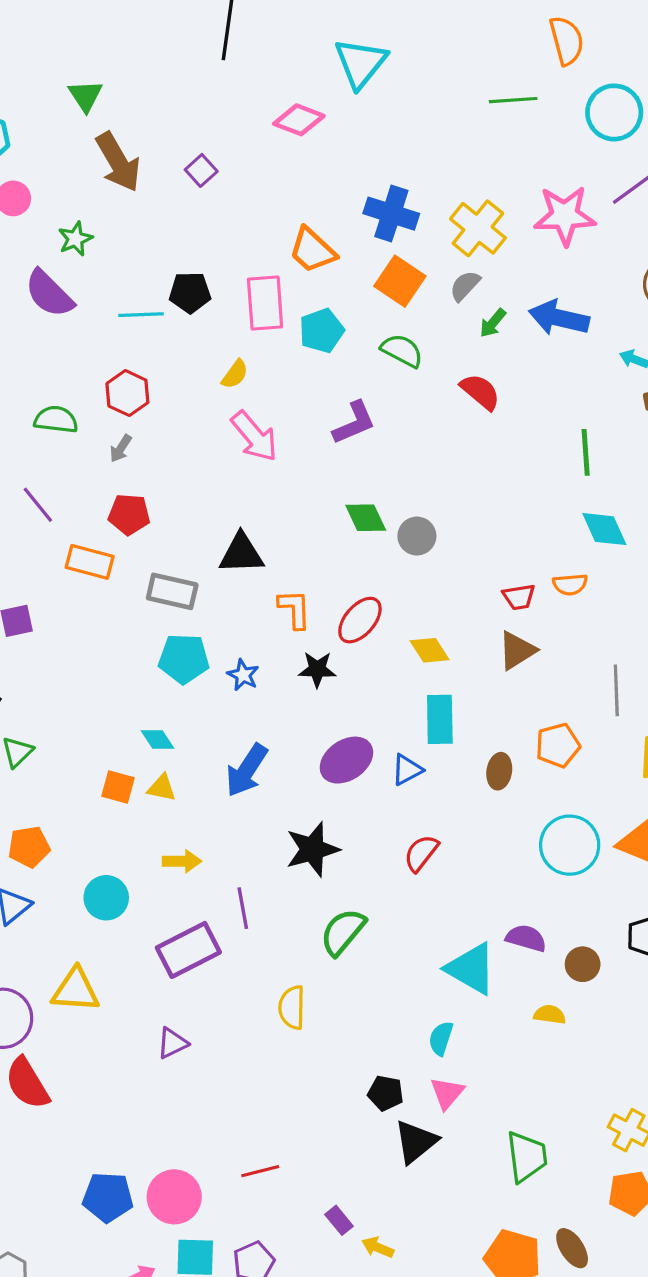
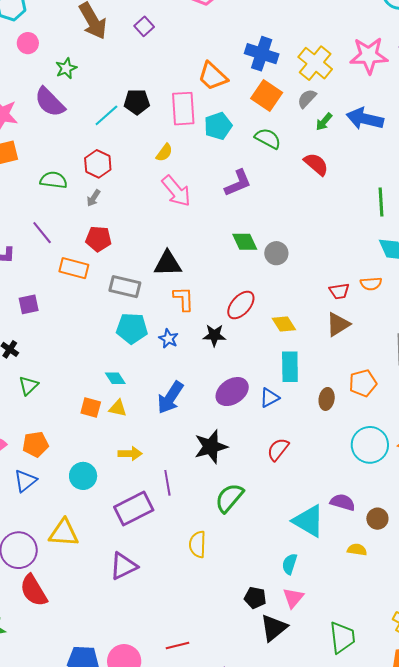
cyan line: (141, 315) -> (106, 115), turned -40
orange L-shape: (295, 609) -> (184, 299), moved
purple triangle: (172, 1043) -> (123, 566), size x1.4

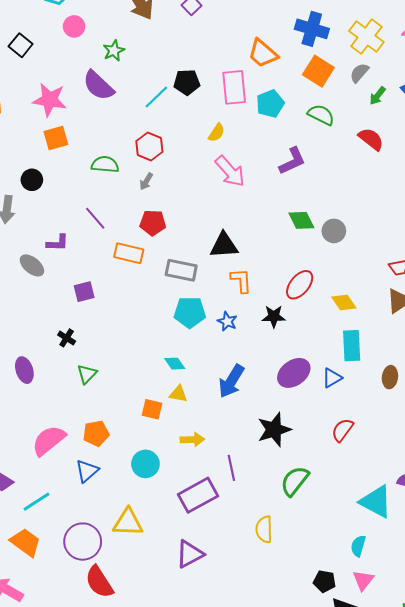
orange square: (91, 407) -> (152, 409), moved

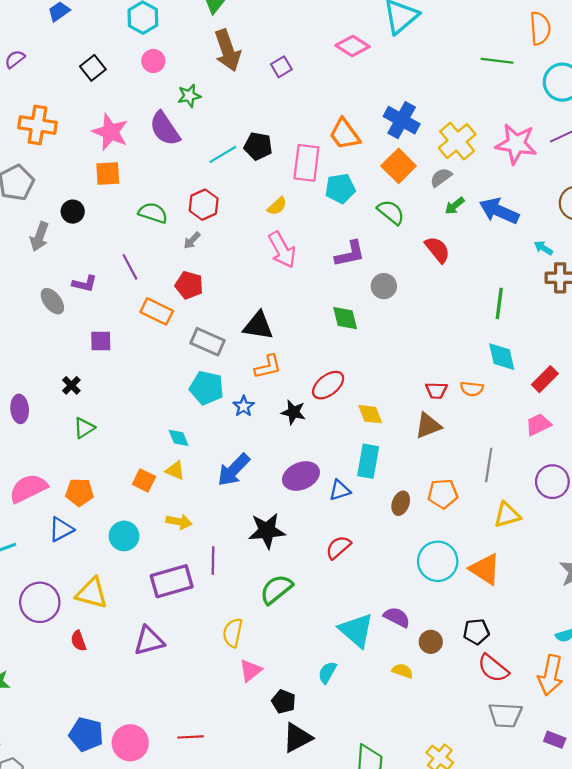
gray circle: (334, 231) -> (384, 286), moved
orange L-shape: (241, 280) -> (268, 367), turned 68
pink triangle: (363, 580) -> (251, 670), moved
red semicircle: (99, 582) -> (78, 641), moved, size x0.6

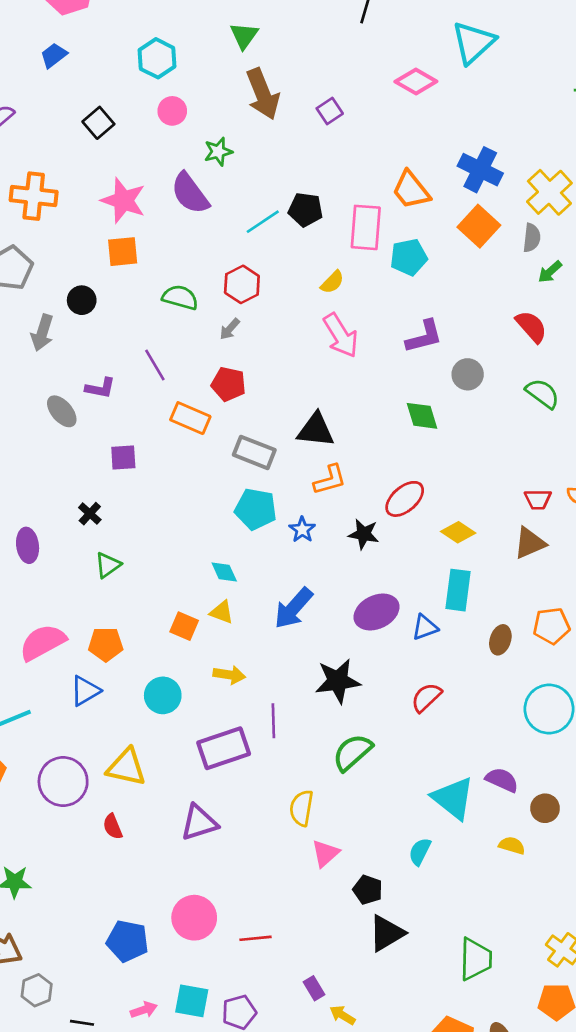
gray semicircle: (441, 177) -> (532, 238), turned 135
green semicircle: (391, 212) -> (542, 394), moved
yellow diamond: (370, 414) -> (458, 532), turned -32
pink circle: (130, 743) -> (194, 918), moved

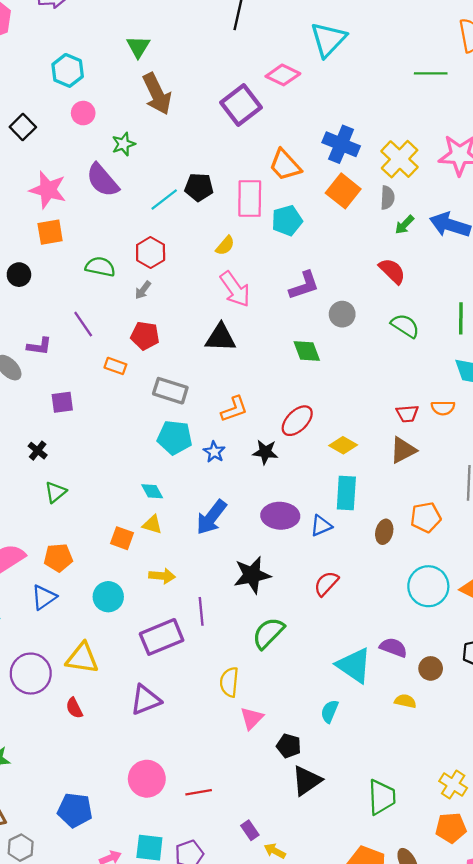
purple square: (330, 111) -> (241, 105), moved, size x1.8
orange rectangle: (190, 418) -> (115, 366), size x0.7
black triangle: (316, 430) -> (221, 338), moved
purple ellipse: (377, 612) -> (280, 516), turned 32
blue pentagon: (127, 941) -> (75, 810), moved

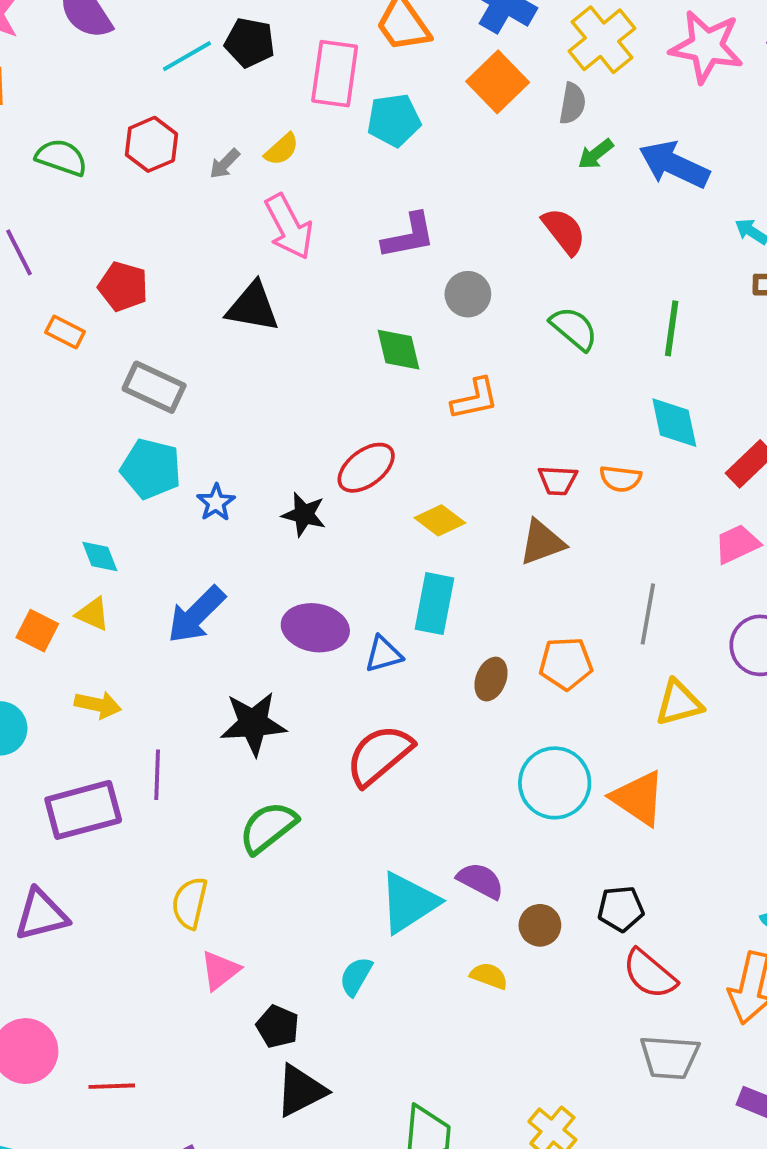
gray arrow: (143, 290) -> (225, 164), moved
orange L-shape: (234, 409) -> (475, 399), moved
red semicircle: (326, 584) -> (379, 755), size x1.5
cyan triangle: (354, 665) -> (409, 903), turned 45

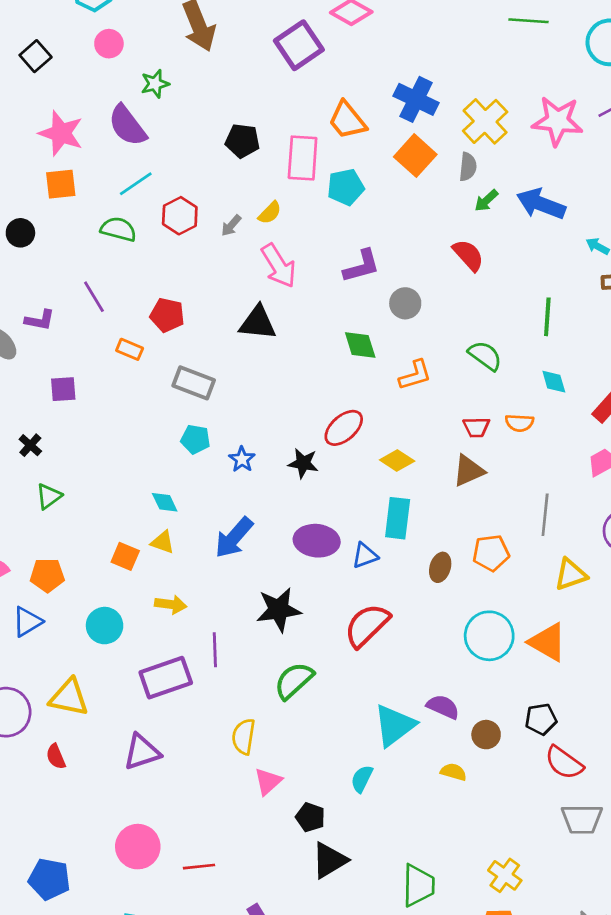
cyan line: (187, 56) -> (136, 184), moved
green semicircle: (574, 329) -> (485, 356), moved
cyan diamond: (674, 423) -> (554, 382), size x0.7
cyan pentagon: (151, 469) -> (195, 439), size x0.7

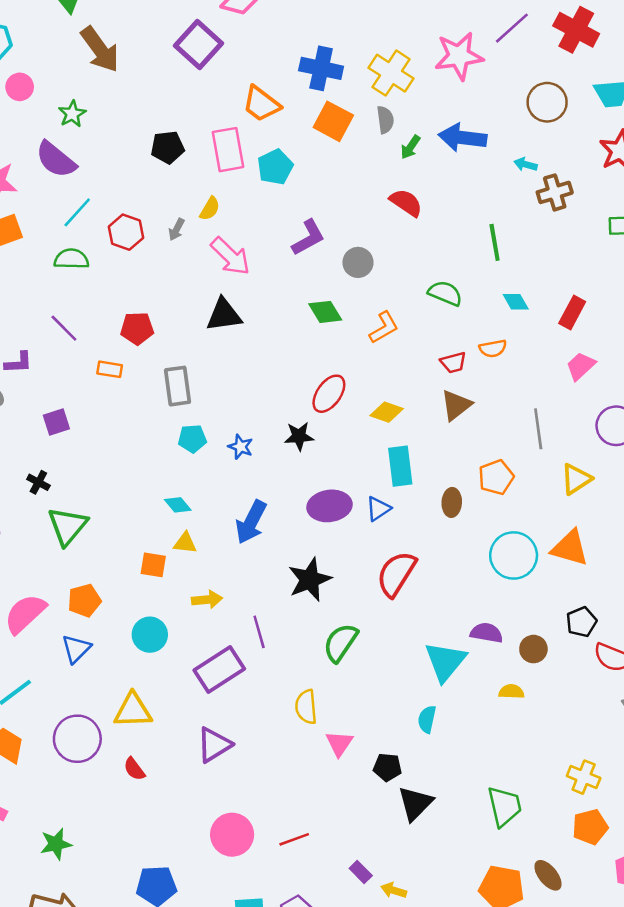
gray rectangle: (194, 383) -> (178, 386), turned 75
green triangle: (49, 496) -> (68, 526), size x1.6

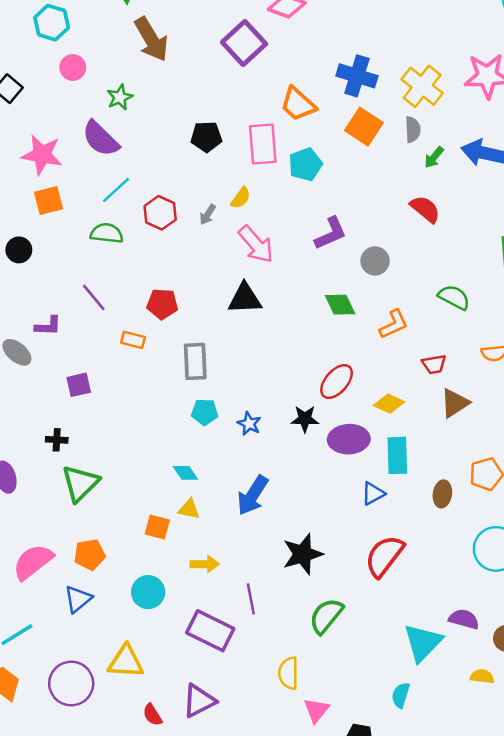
red trapezoid: (453, 362) -> (434, 364), moved
black cross: (38, 482) -> (57, 440), turned -30
purple ellipse: (329, 506) -> (349, 439), moved
purple rectangle: (219, 669) -> (210, 631), turned 54
red semicircle: (134, 769) -> (152, 715), moved

